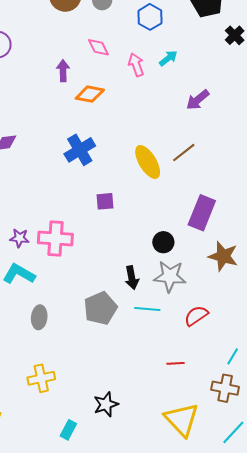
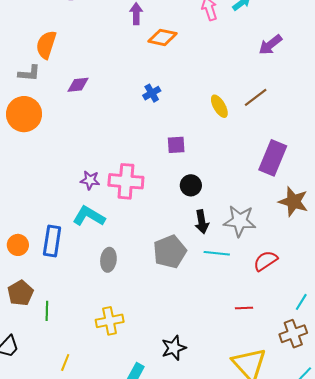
blue cross: (80, 150) -> (152, 93), size x0.6
yellow ellipse: (148, 162) -> (219, 106), size x0.7
black circle: (163, 242) -> (191, 185), moved
brown cross: (225, 388) -> (293, 334), turned -32

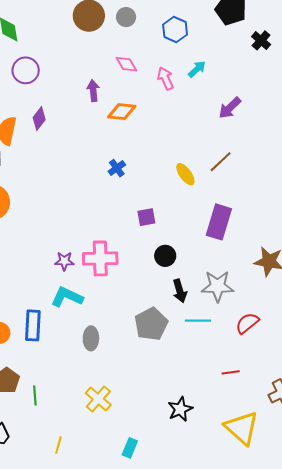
purple diamond: (78, 85) -> (39, 119), moved, turned -40
purple rectangle: (273, 158) -> (219, 222), moved
yellow cross: (110, 321) -> (98, 399), turned -32
black star: (174, 348) -> (180, 409), moved

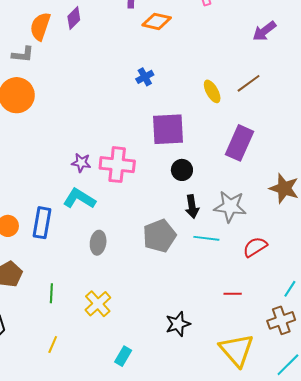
purple square: (146, 217) -> (168, 129), size x1.8
green line: (35, 396) -> (51, 293), moved

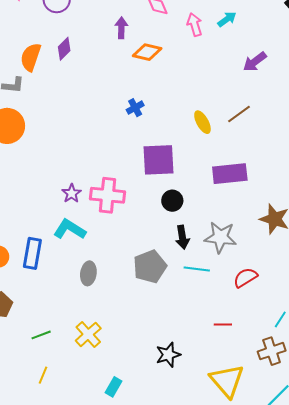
purple rectangle: (239, 143) -> (230, 174), turned 60
purple star: (81, 163) -> (72, 193), turned 30
green line: (51, 293) -> (41, 335), moved, turned 66

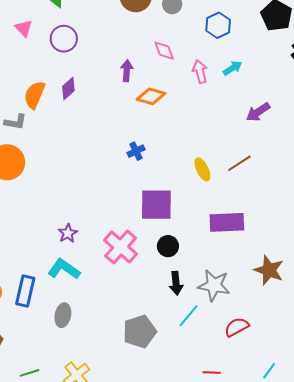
pink cross: (108, 195) -> (121, 247), moved, turned 32
gray pentagon: (150, 267) -> (140, 332), moved
cyan line: (197, 269) -> (189, 316), turned -60
gray ellipse: (88, 273) -> (63, 315), moved

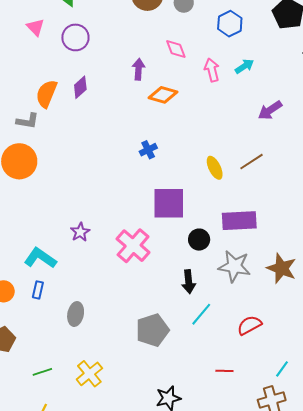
black circle: (168, 246) -> (199, 240), moved
cyan L-shape: (64, 269) -> (40, 258), moved
gray star: (214, 285) -> (234, 266), moved
blue rectangle: (25, 291) -> (38, 290), size x0.6

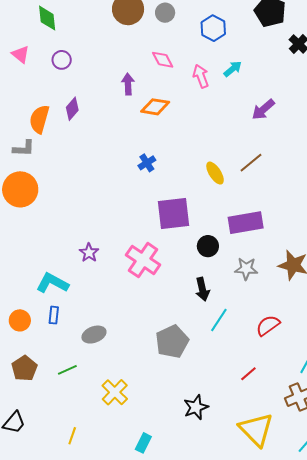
purple circle: (75, 37) -> (62, 60), size x0.7
gray star: (234, 266) -> (246, 269), size x0.7
gray ellipse: (76, 314) -> (94, 335), turned 65
red line: (224, 371) -> (248, 374), turned -36
green line: (42, 372) -> (67, 370), moved

